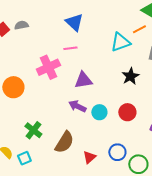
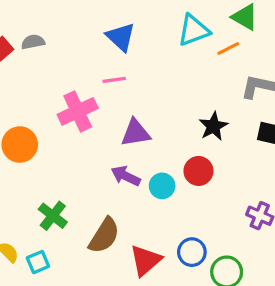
cyan triangle: (120, 42) -> (194, 30), moved
red circle: (127, 112) -> (198, 171), moved
red triangle: (89, 157) -> (146, 260), size x1.5

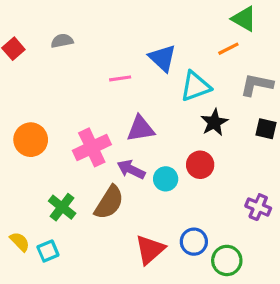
cyan triangle: (194, 30) -> (195, 86), moved
blue triangle: (121, 37) -> (162, 58), moved
gray semicircle: (33, 42) -> (62, 41), moved
pink cross: (78, 111) -> (92, 147), moved
brown semicircle: (104, 236) -> (109, 202), moved

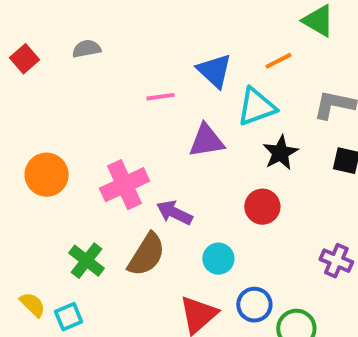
orange line: (228, 49) -> (278, 61), moved
purple triangle: (141, 129) -> (206, 141), moved
cyan circle: (166, 179) -> (218, 259), moved

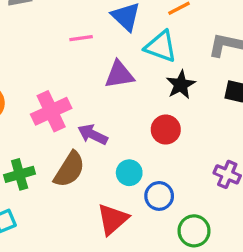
cyan triangle: (256, 107) -> (161, 46), turned 40
green cross: (87, 261) -> (20, 174), turned 36
blue circle: (254, 305) -> (159, 196), moved

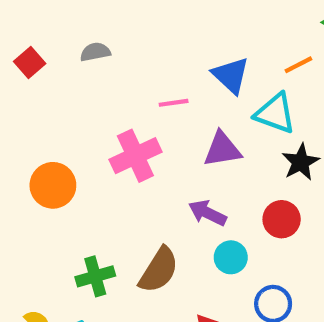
pink cross: (51, 111) -> (135, 156), moved
purple arrow: (93, 135) -> (207, 213), moved
cyan circle: (129, 173) -> (231, 257), moved

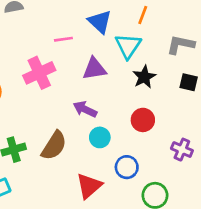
orange line: (298, 65) -> (143, 15), turned -42
cyan triangle: (275, 113) -> (128, 46), turned 44
red circle: (282, 219) -> (143, 120), moved

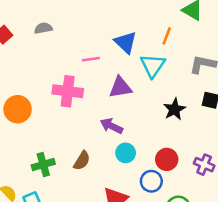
pink cross: (39, 73) -> (68, 91), turned 32
black star: (144, 77) -> (174, 109), moved
red circle: (143, 120) -> (167, 159), moved
brown semicircle: (54, 146) -> (82, 161), size x0.7

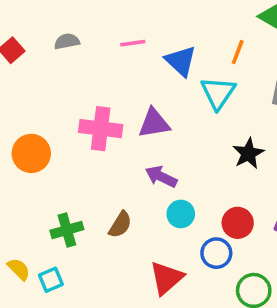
pink line: (91, 59) -> (133, 43), moved
purple triangle: (120, 87) -> (154, 123), moved

